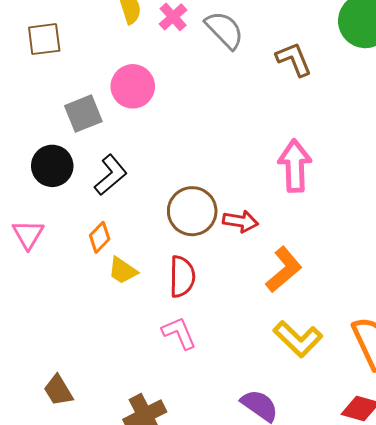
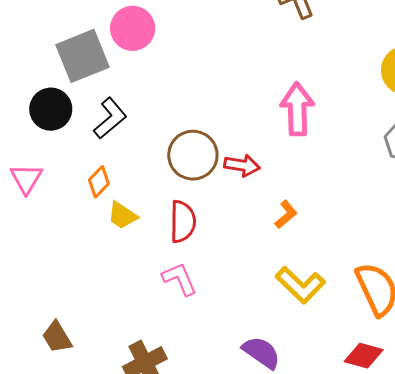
gray square: (83, 114) -> (82, 56), size x1.4
orange L-shape: (284, 270) -> (286, 214), size x0.6

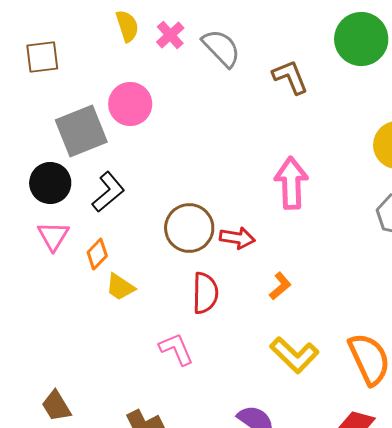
pink triangle: (26, 179) -> (53, 236), moved
red semicircle: (183, 222) -> (205, 293), moved

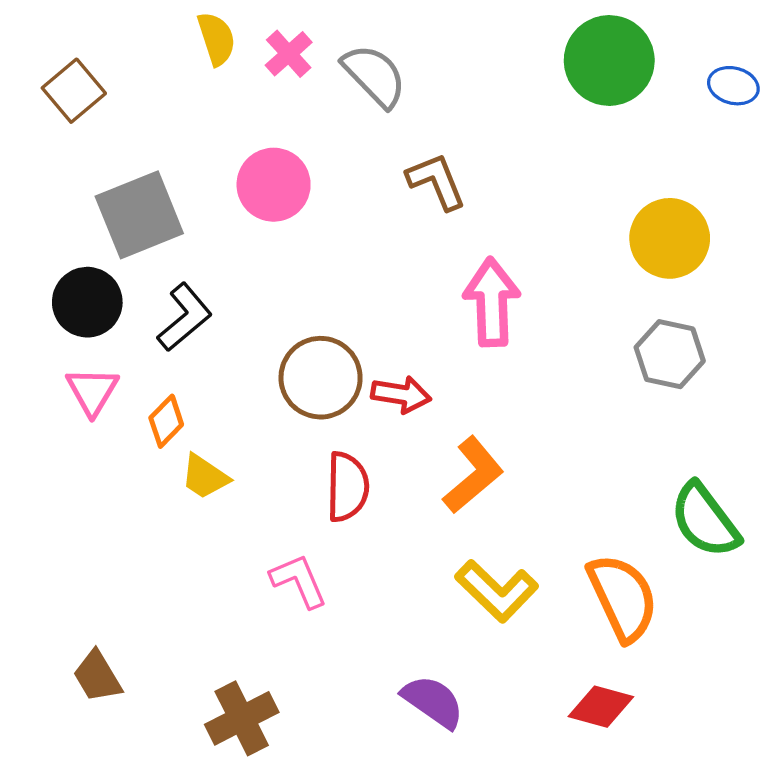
brown square: (42, 57) -> (74, 91), turned -33
brown L-shape: (290, 77) -> (436, 181), moved
pink circle: (130, 104) -> (274, 185), moved
orange L-shape: (280, 286) -> (473, 475), size x1.6

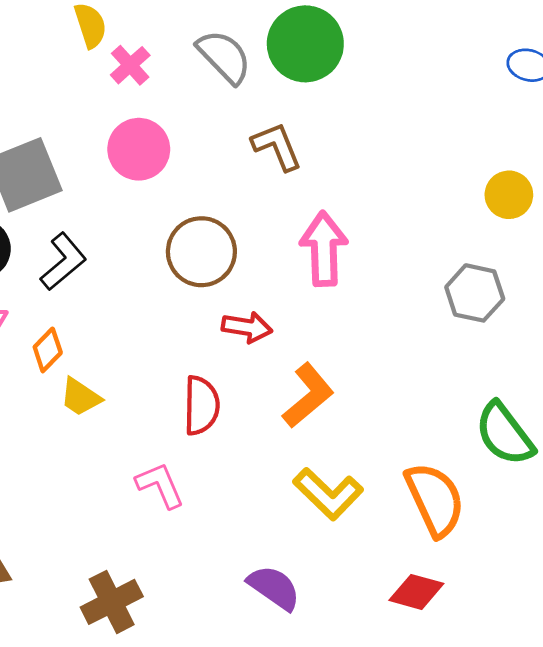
pink cross: (289, 54) -> (130, 65), moved
green circle: (609, 60) -> (305, 44), moved
yellow circle: (670, 238) -> (509, 195), moved, size x0.7
brown circle: (321, 378) -> (201, 252), moved

